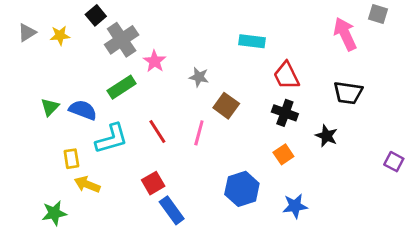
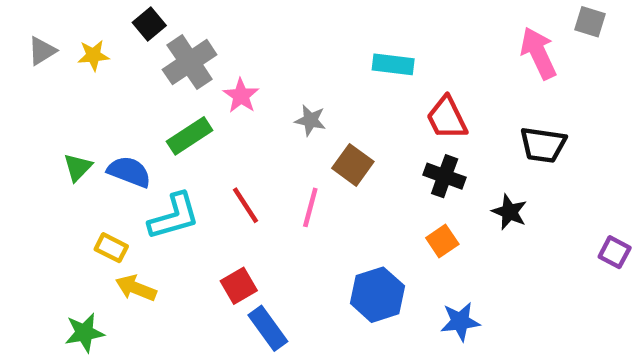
yellow rectangle: (71, 159) -> (111, 248), turned -54

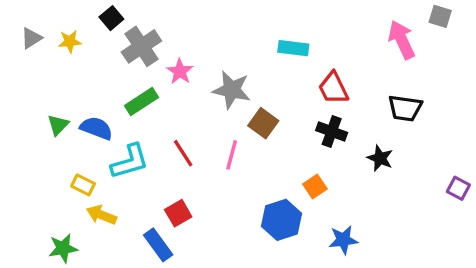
gray star: (310, 120) -> (232, 90), size x1.6
orange square: (442, 241) -> (315, 187), moved
blue rectangle: (268, 328) -> (158, 245), moved

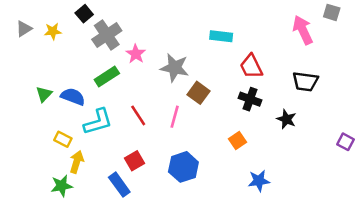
yellow arrow: (101, 215) -> (77, 162), turned 85
blue hexagon: (282, 220) -> (183, 167), moved
green star: (63, 248) -> (62, 186), moved

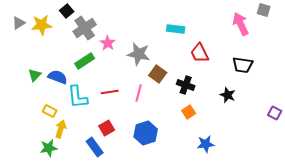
yellow star: (53, 31) -> (42, 25), size x1.5
black cross: (250, 99) -> (186, 85), moved
red line: (138, 115) -> (110, 92), turned -66
cyan L-shape: (98, 122) -> (78, 97), turned 100

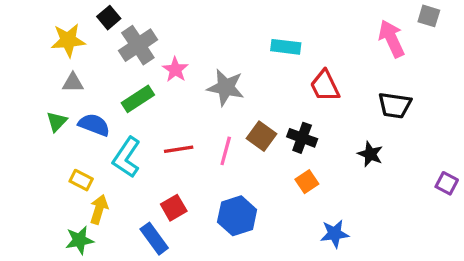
gray triangle: (19, 23) -> (73, 83), moved, turned 32
brown square: (158, 74) -> (261, 136), moved
cyan L-shape: (78, 97) -> (127, 157), turned 40

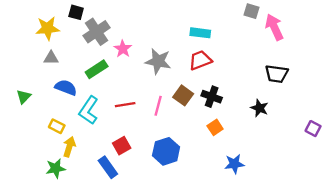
gray square: (429, 16) -> (251, 11), moved
black square: (109, 18) -> (76, 12), turned -35
red trapezoid: (325, 86) -> (200, 60), moved, turned 95
green triangle: (57, 122) -> (24, 97), moved

